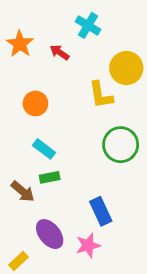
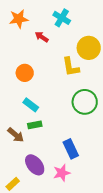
orange star: (20, 44) -> (19, 19), moved, turned 30

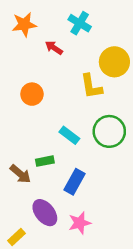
cyan rectangle: (31, 105) -> (69, 135), moved
blue rectangle: (71, 149) -> (74, 182), moved, turned 54

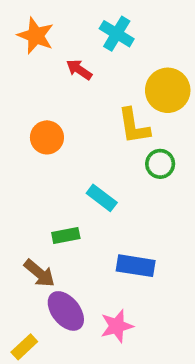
orange star: (24, 24) -> (36, 36), turned 30
green circle: (109, 131) -> (160, 164), moved, size x0.6
brown arrow: (20, 174) -> (39, 273), moved
blue rectangle: (74, 182) -> (136, 266), moved, turned 70

